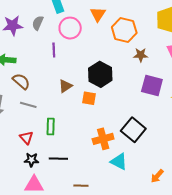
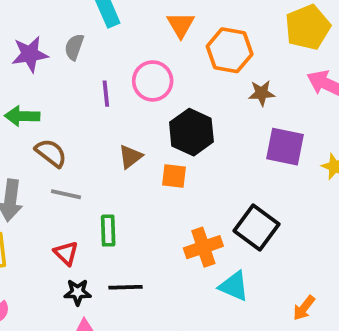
pink circle: (70, 28) -> (153, 81), moved

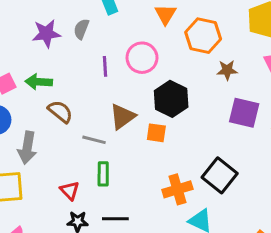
brown triangle: (130, 157) -> (122, 117), size x1.4
gray line: (66, 194) -> (94, 140), moved

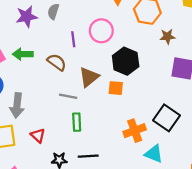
brown semicircle: (60, 112) -> (57, 62), moved
red triangle: (70, 191) -> (38, 136), moved

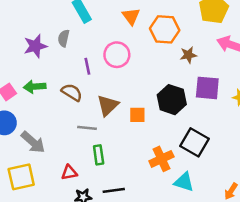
black hexagon: (126, 61) -> (172, 100), moved
gray arrow: (17, 105) -> (33, 142), turned -50
red triangle: (38, 136) -> (69, 173), moved, turned -49

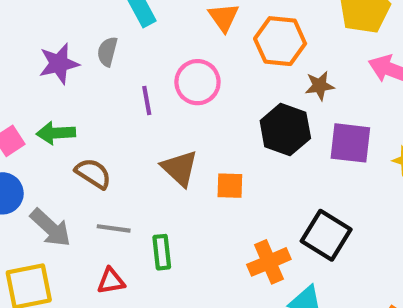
brown semicircle: (72, 92) -> (93, 173), moved
black hexagon: (172, 100) -> (285, 129), moved
brown triangle: (108, 105) -> (180, 168), turned -35
gray line: (87, 128) -> (114, 228), moved

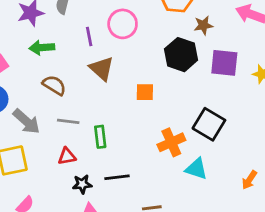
green arrow: (56, 133) -> (42, 48), moved
brown triangle: (180, 168) -> (102, 68), moved

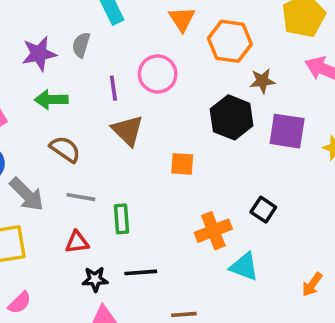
black square: (209, 124) -> (263, 210), size x0.6

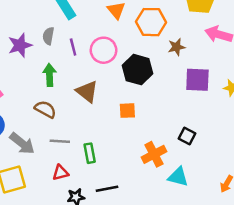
purple line: (113, 88) -> (73, 47), moved
green arrow: (51, 100) -> (50, 75), moved, turned 95
black hexagon: (232, 117) -> (137, 70), moved

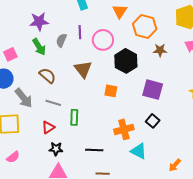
gray semicircle: (48, 36) -> (61, 40), moved
green arrow: (50, 75) -> (39, 47), moved, turned 138
purple square: (197, 80) -> (153, 90), moved
red triangle: (61, 173) -> (48, 127), turned -32
black line: (107, 189) -> (94, 150), moved

